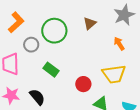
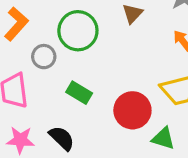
red circle: (83, 84) -> (132, 110), size x1.5

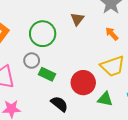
gray circle: (44, 57) -> (32, 61), moved
black semicircle: (62, 138) -> (59, 104), moved

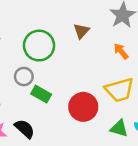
green triangle: (105, 99) -> (119, 128), moved
black semicircle: (59, 104) -> (25, 129), moved

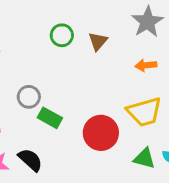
green circle: (39, 46) -> (62, 35), moved, size x0.6
orange arrow: (121, 51) -> (146, 65), turned -56

